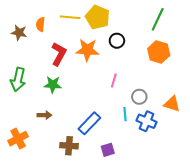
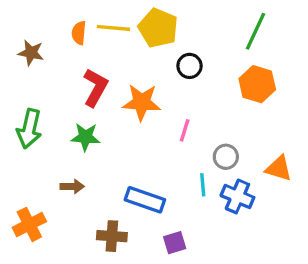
orange semicircle: (40, 24) -> (79, 33), moved
orange star: (87, 50) -> (142, 102), moved
blue rectangle: (89, 123) -> (145, 200), turned 65

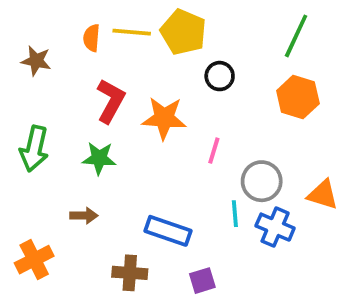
gray circle: (226, 157) -> (262, 181), size x1.4

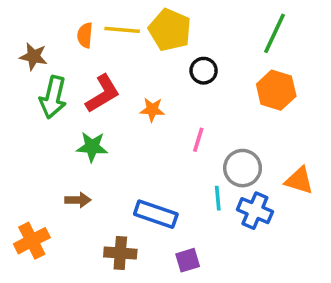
red L-shape: (111, 101) -> (103, 94), turned 30
orange star: (164, 118) -> (152, 110), size x0.6
green arrow: (34, 149) -> (53, 97), moved

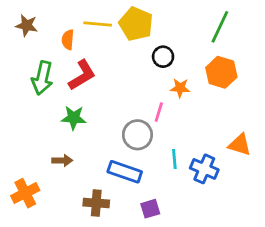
orange semicircle: (85, 35) -> (68, 40), moved
brown star: (34, 56) -> (27, 25), moved
orange star: (152, 110) -> (180, 88), moved
gray circle: (243, 168) -> (137, 135), moved

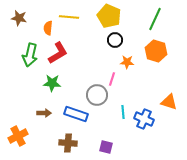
yellow pentagon: (136, 24) -> (109, 16), moved
blue rectangle: (125, 172) -> (76, 114), moved
purple square: (150, 209) -> (106, 147), turned 32

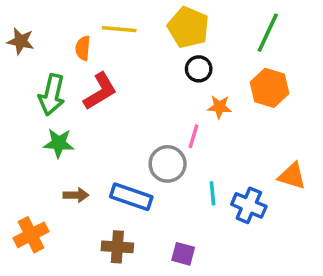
brown star: (19, 18) -> (21, 41), moved
green star: (52, 83) -> (59, 143), moved

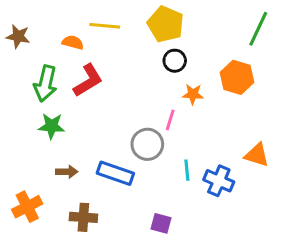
green line: (268, 33) -> (258, 29), moved
orange semicircle: (83, 48) -> (73, 42), turned 100
brown cross: (117, 247) -> (83, 217), moved

